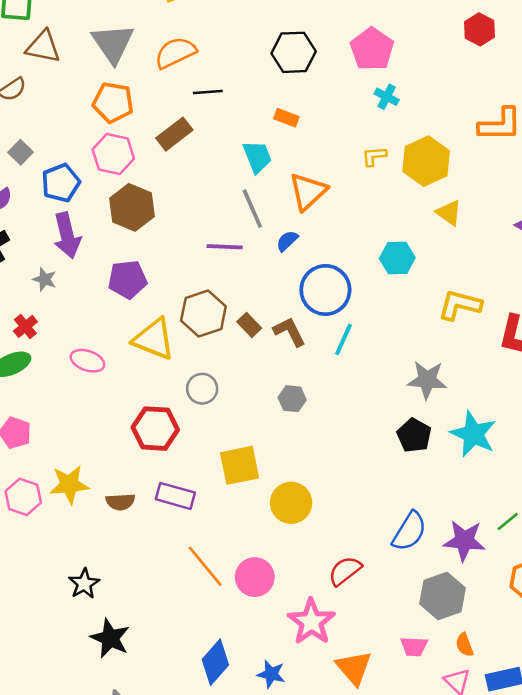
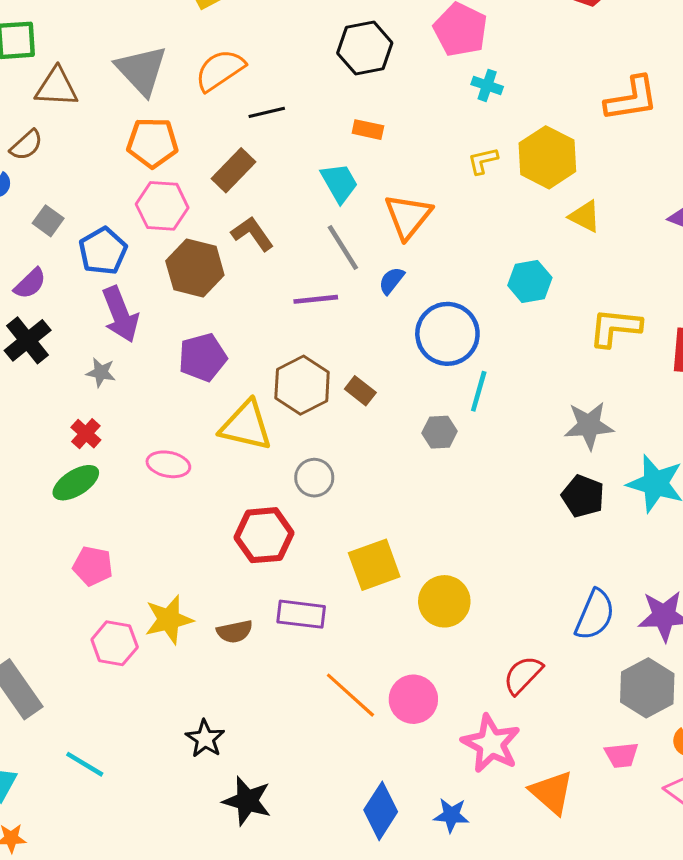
brown L-shape: (290, 332) -> (252, 234), moved
gray hexagon: (292, 399) -> (440, 432), moved

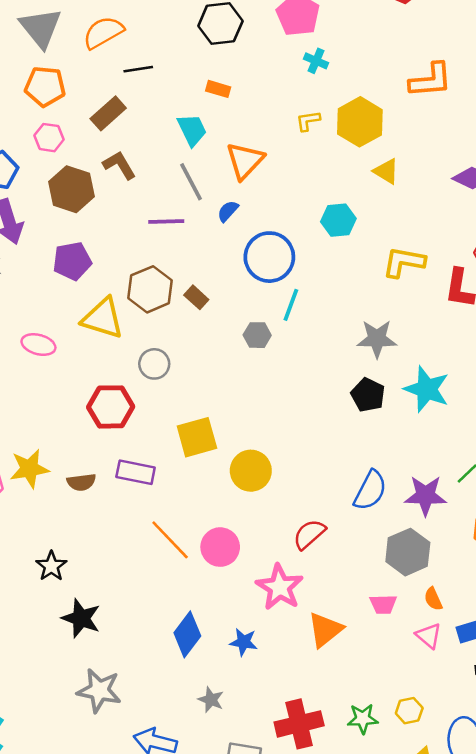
pink hexagon: (162, 206) -> (49, 138), size x0.7
orange triangle: (552, 792) -> (325, 630), turned 36

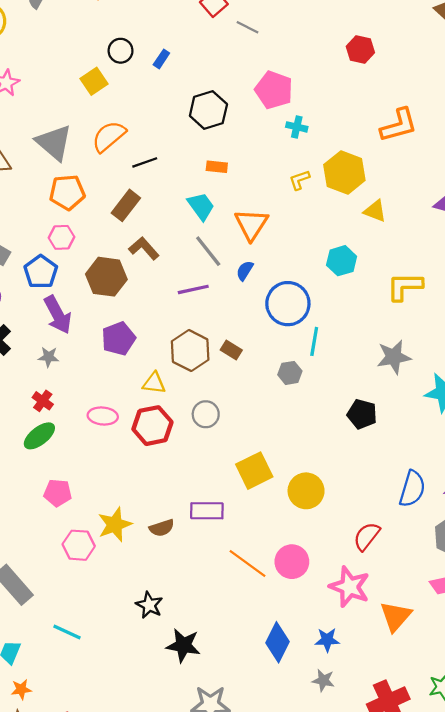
pink hexagon: (49, 138) -> (62, 237), moved
yellow triangle: (103, 318) -> (154, 383), size x0.6
black pentagon: (368, 395) -> (362, 414), moved
red hexagon: (111, 407) -> (152, 426), moved
gray star: (211, 700) -> (323, 680), moved

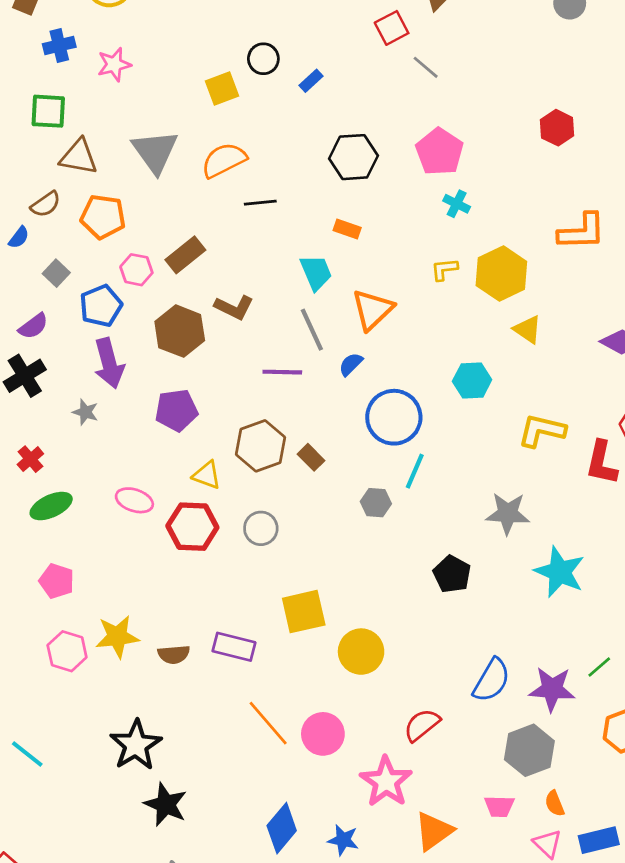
orange pentagon: (67, 192) -> (103, 217), moved
brown rectangle: (126, 205) -> (185, 255), moved
brown L-shape: (144, 248) -> (234, 307), turned 144
red cross: (43, 401) -> (30, 459), moved
black star: (149, 605) -> (136, 745), size x1.5

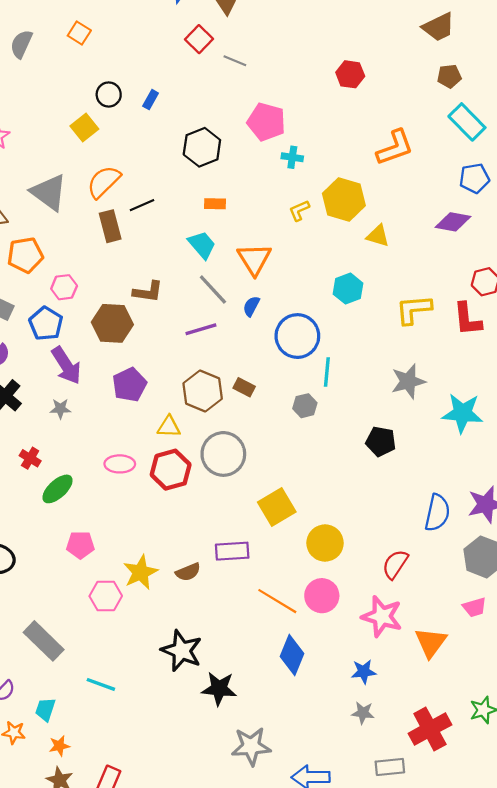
brown rectangle: (185, 255) -> (110, 226), moved, turned -48
gray circle: (261, 528) -> (223, 454), size x1.6
yellow circle: (361, 652) -> (325, 543), moved
blue diamond: (282, 828) -> (292, 655), moved

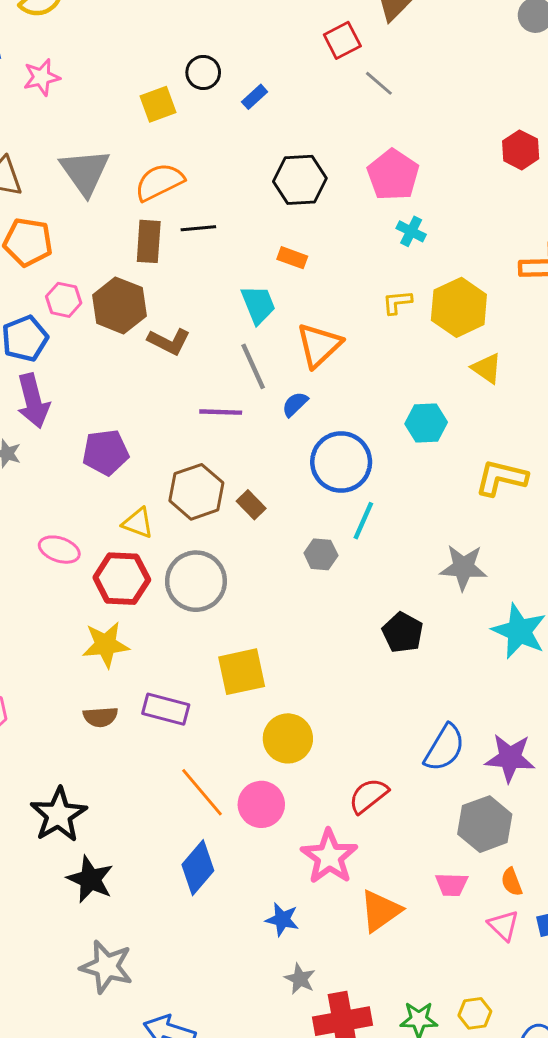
brown hexagon: (112, 323) -> (119, 305), moved
yellow star: (140, 572) -> (106, 645), moved
gray star: (363, 713) -> (300, 979), moved

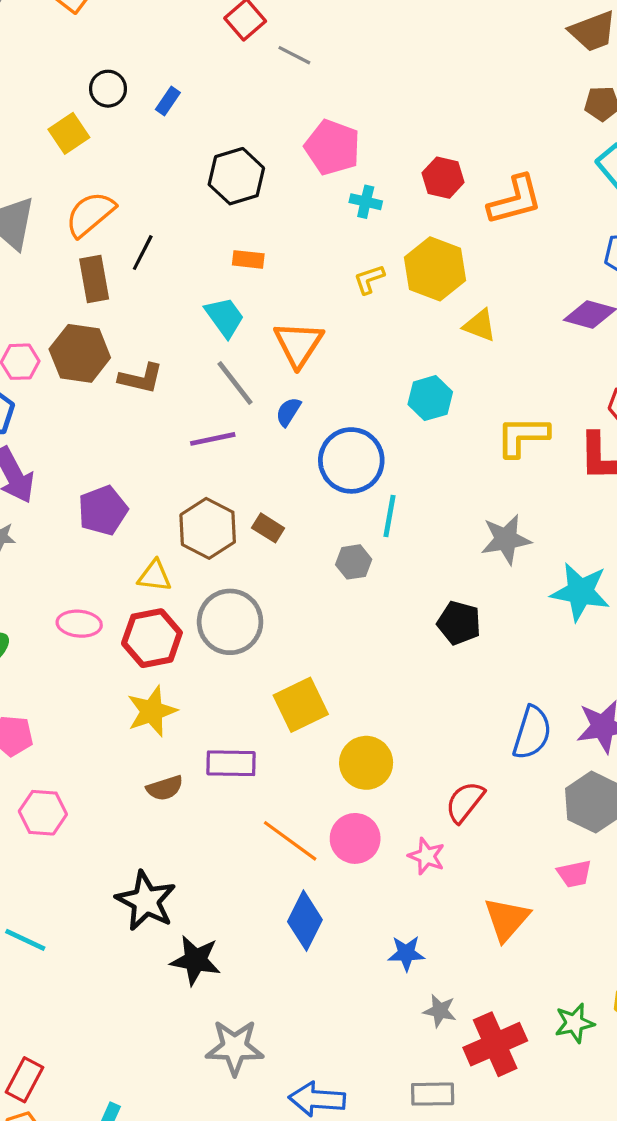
red hexagon: (521, 150) -> (443, 178), moved
black line: (198, 228) -> (143, 253), turned -44
pink star: (329, 857) -> (427, 856), moved, size x0.6

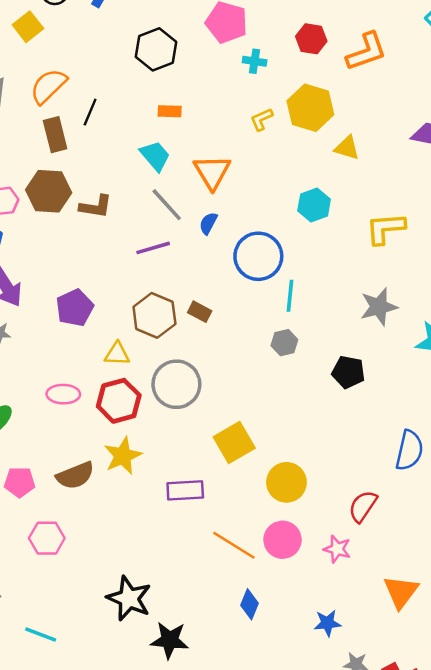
gray hexagon: (354, 562) -> (284, 343), moved
brown semicircle: (165, 788) -> (75, 475), moved, size x1.4
blue diamond: (305, 921) -> (249, 604), size x0.7

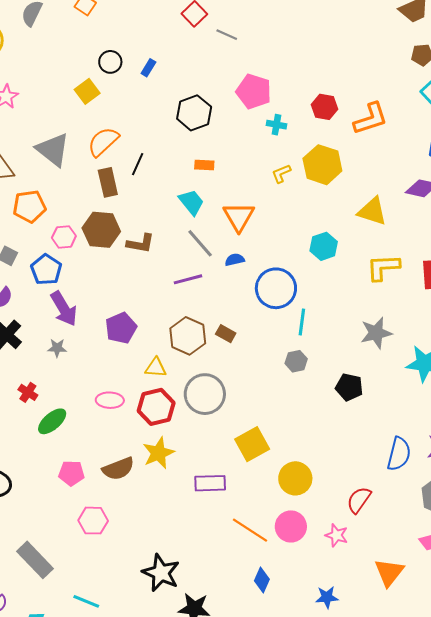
yellow triangle: (347, 148) -> (372, 211), moved, size x1.4
blue semicircle: (208, 223) -> (235, 260), turned 48

